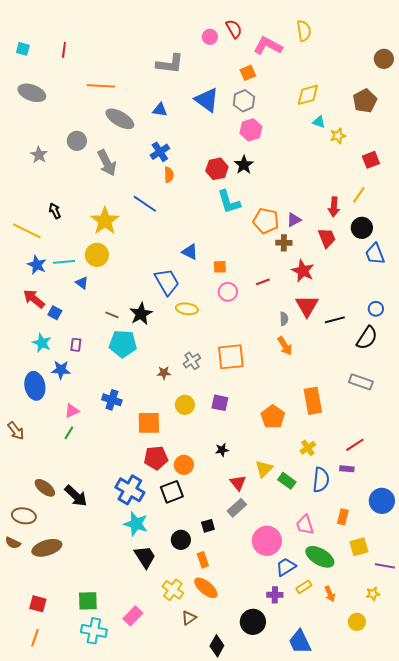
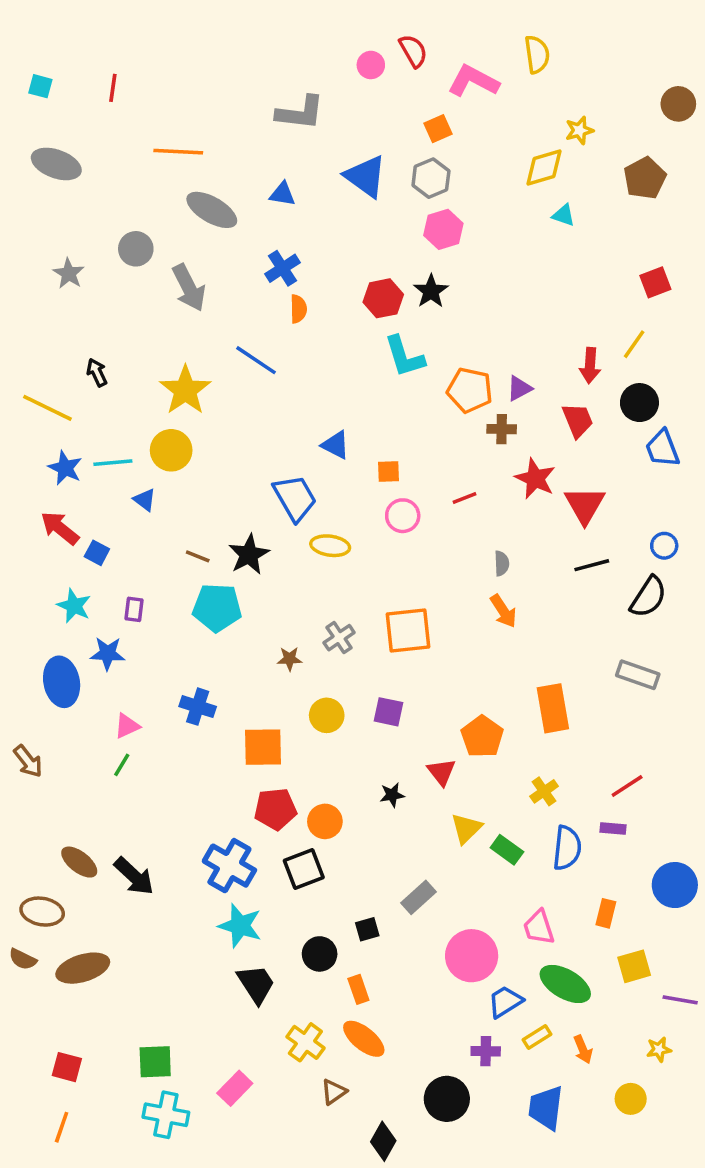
yellow star: (338, 136) -> (579, 130), moved
red triangle: (307, 306) -> (585, 505), moved
red triangle: (238, 483) -> (442, 772), moved
blue trapezoid: (300, 642) -> (546, 1108), moved, turned 32

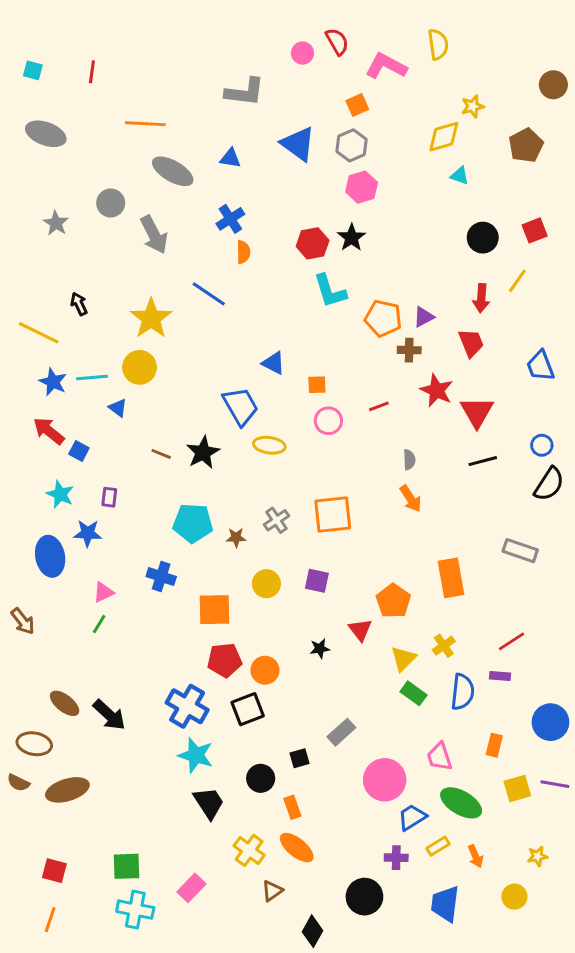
black circle: (639, 403) -> (483, 238), moved
black semicircle: (648, 597) -> (549, 484), moved
cyan pentagon: (217, 608) -> (193, 523), moved
yellow triangle: (466, 828) -> (403, 659), moved
purple line: (680, 1000) -> (555, 784), moved

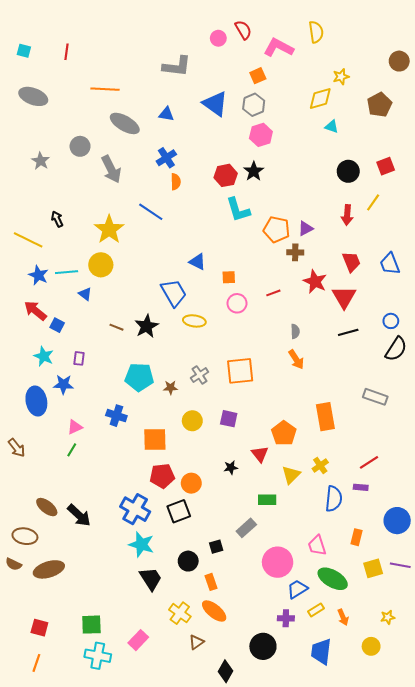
red trapezoid: (471, 343) -> (351, 262), moved
green rectangle: (414, 693) -> (267, 500), moved, turned -36

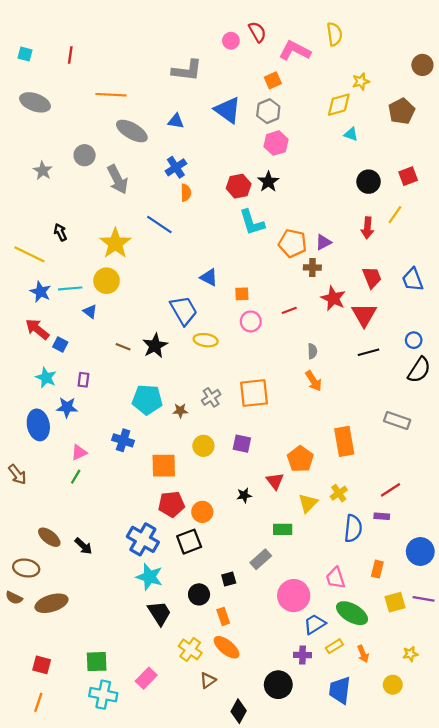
black arrow: (79, 515) -> (83, 546), size x0.7

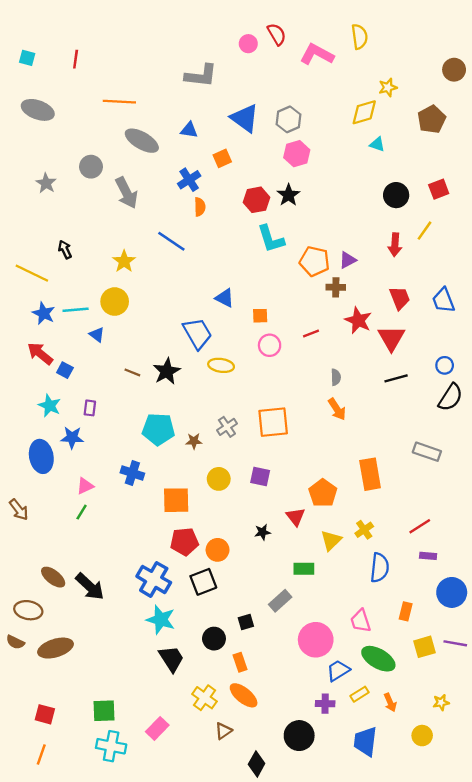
orange square: (273, 80) -> (222, 158), moved
yellow star: (115, 243) -> (124, 261), size x0.7
purple rectangle: (382, 516) -> (428, 556), moved
black arrow: (83, 546) -> (90, 587), size x1.5

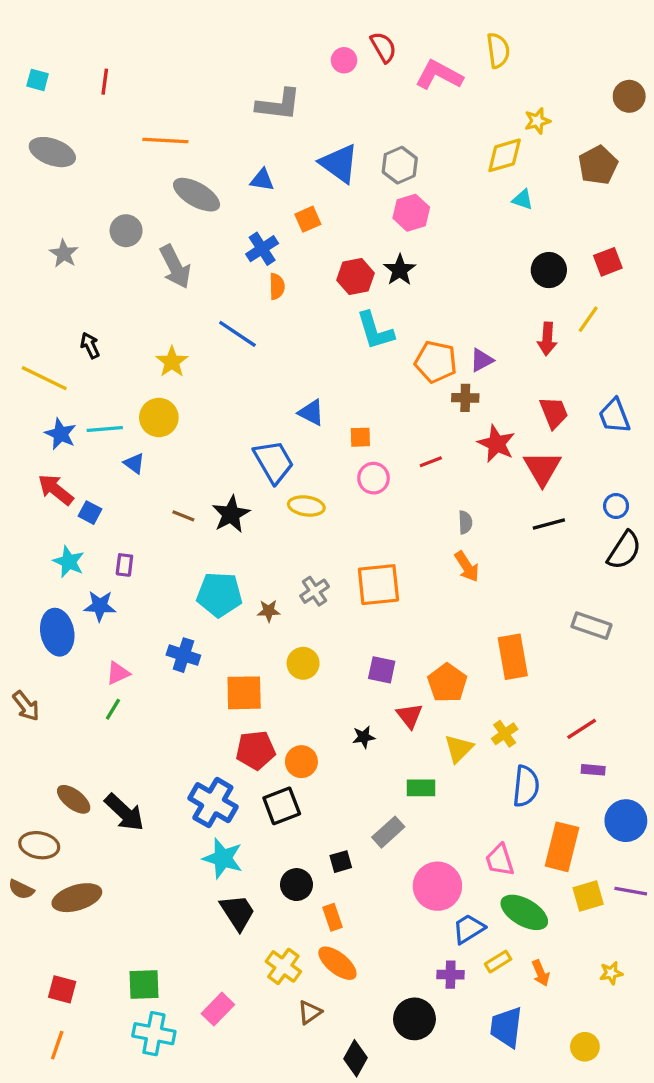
purple square: (260, 477) -> (382, 670), moved
orange rectangle: (406, 611) -> (562, 847), size x1.8
yellow circle: (422, 736) -> (585, 1047), moved

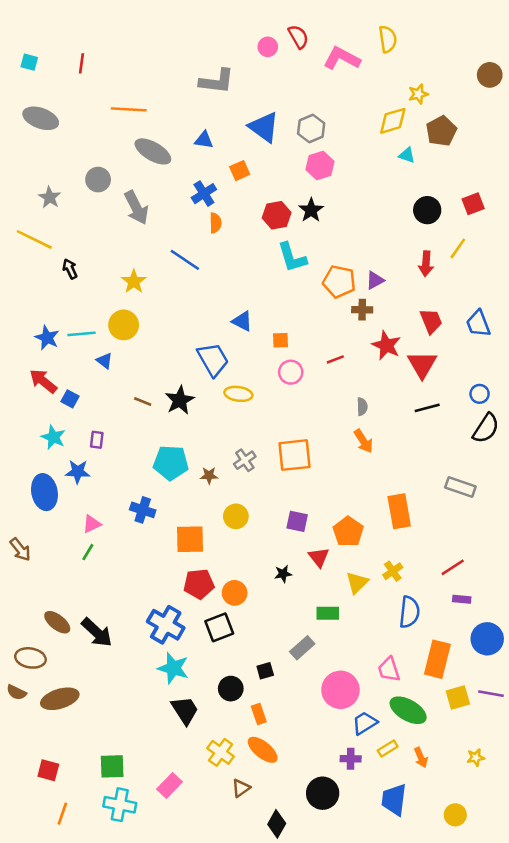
brown pentagon: (598, 165) -> (441, 131), moved
yellow line: (44, 378) -> (34, 239), moved
orange line: (57, 1045) -> (62, 814), moved

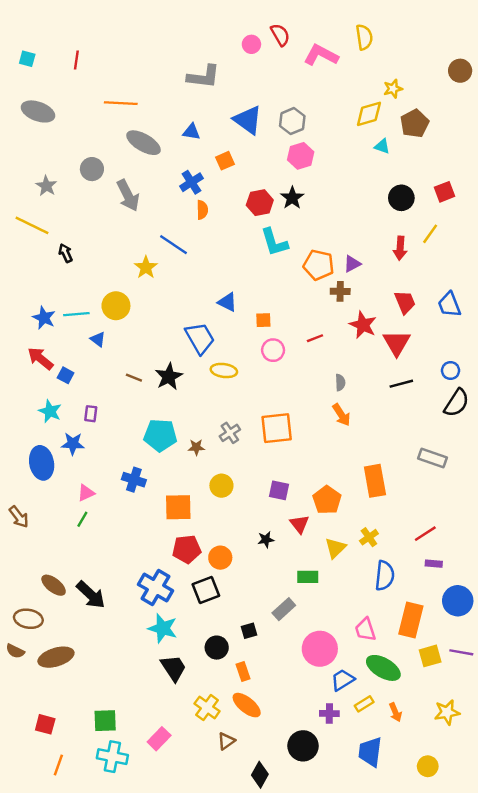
yellow star: (134, 282) -> (146, 267), moved
yellow star: (476, 757) -> (447, 712), size x1.5

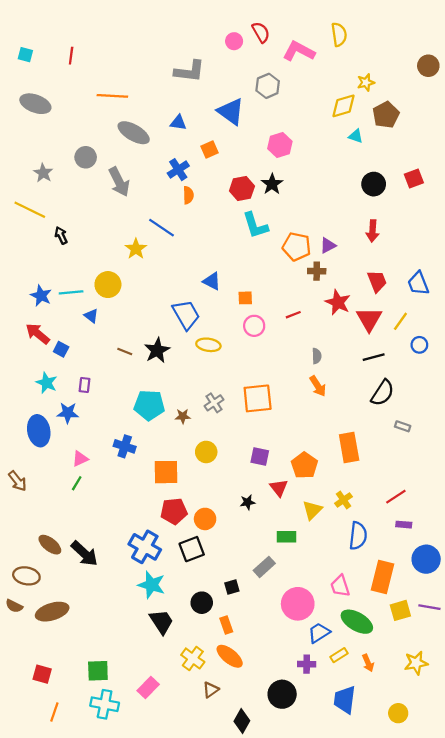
gray hexagon: (292, 121) -> (268, 86), moved
yellow line: (430, 234) -> (400, 321), moved
black semicircle: (457, 403) -> (383, 393), moved
gray rectangle: (433, 458) -> (403, 426), size x0.6

